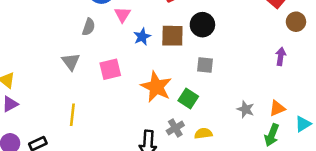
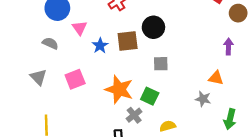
gray semicircle: (89, 27) -> (50, 43), turned -77
orange triangle: (277, 108) -> (216, 78), moved, turned 42
gray cross: (175, 128) -> (134, 115), moved

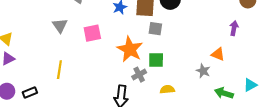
gray square: (161, 64) -> (155, 29), moved
green square: (150, 96) -> (156, 60), turned -35
green arrow: (230, 119) -> (224, 93), turned 84

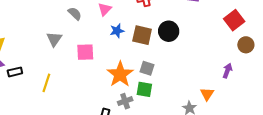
gray square: (155, 29) -> (147, 68), moved
orange triangle: (218, 54) -> (207, 94), turned 32
black rectangle: (30, 92) -> (15, 72), moved

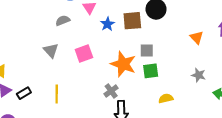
gray semicircle: (75, 14) -> (63, 21), turned -48
orange triangle: (207, 94) -> (197, 37), moved
gray cross: (125, 101) -> (111, 91), moved

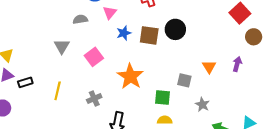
gray square: (147, 50) -> (184, 80), moved
pink square: (84, 54) -> (94, 57), turned -30
green square: (151, 71) -> (163, 98), moved
gray cross: (111, 91) -> (94, 99), moved

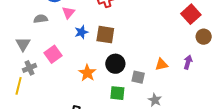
black circle: (175, 29) -> (115, 64), moved
orange triangle: (209, 67) -> (162, 64), turned 48
orange star: (130, 76) -> (87, 73), size x0.7
gray cross: (94, 99) -> (29, 68), moved

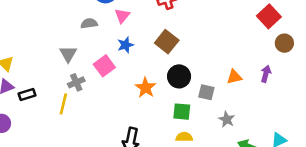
blue star: (81, 32) -> (125, 45), moved
brown square: (105, 35) -> (167, 42), turned 30

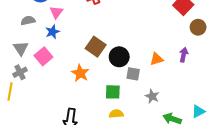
brown square: (167, 42) -> (96, 47), moved
blue star: (125, 45) -> (53, 32), moved
gray triangle: (68, 54) -> (21, 48), moved
black circle: (179, 76) -> (119, 57), moved

